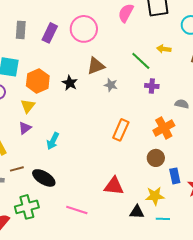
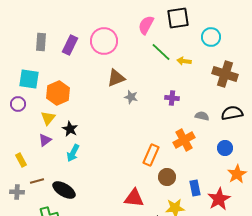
green line: (141, 61) -> (161, 52), moved
black star: (70, 83) -> (70, 129), moved
orange rectangle: (121, 130) -> (151, 155), moved
brown circle: (156, 158) -> (167, 177), moved

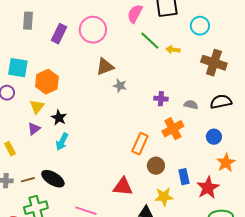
gray rectangle: (41, 42) -> (28, 21), moved
purple cross: (172, 98) -> (161, 99), moved
brown line: (37, 181) -> (28, 180), moved

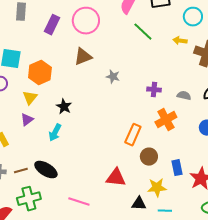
yellow arrow: (173, 50) -> (180, 41), moved
brown triangle: (105, 67) -> (83, 57), moved
black star: (59, 118) -> (64, 107), moved

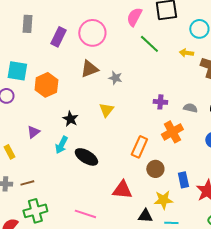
gray star: (113, 77) -> (115, 78), moved
yellow triangle: (30, 98) -> (106, 110), moved
black ellipse: (46, 170) -> (86, 157), moved

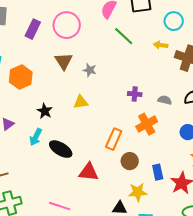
brown triangle: (89, 69) -> (64, 61), turned -42
yellow triangle: (106, 110) -> (81, 102), turned 42
red triangle: (122, 190) -> (89, 172), moved

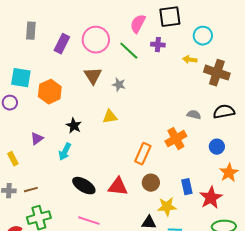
green line: (124, 36) -> (129, 51), moved
purple cross: (135, 94) -> (158, 45), moved
black ellipse: (61, 149) -> (84, 186), moved
brown circle: (130, 161) -> (151, 183), moved

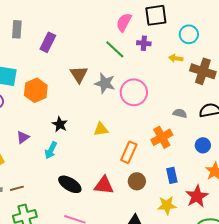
pink circle: (96, 40) -> (134, 92), moved
gray star: (119, 85) -> (105, 83), size x1.5
yellow triangle: (110, 117) -> (101, 129), moved
blue rectangle: (187, 187) -> (172, 175), moved
yellow star: (167, 207) -> (167, 205), moved

